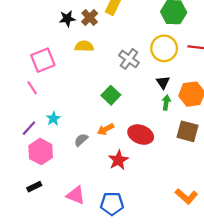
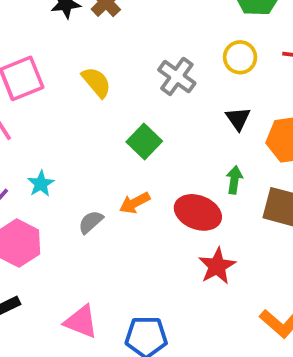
yellow semicircle: (84, 46) -> (96, 82), moved, turned 48
yellow circle: (164, 48) -> (240, 57), size x0.7
green arrow: (166, 103) -> (234, 180), moved
red star: (118, 160) -> (217, 266), moved

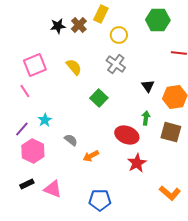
yellow circle: (240, 57) -> (119, 35), moved
orange arrow: (135, 203) -> (91, 156), moved
gray semicircle: (91, 222) -> (71, 140), turned 80
pink triangle: (81, 322) -> (53, 189), moved

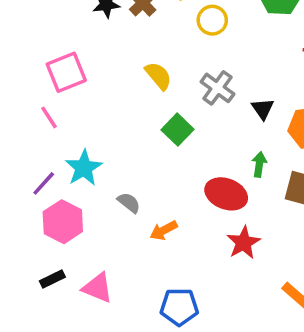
gray cross: (116, 64) -> (217, 88), moved
yellow semicircle: (74, 67) -> (158, 76), moved
cyan star: (45, 120) -> (84, 168), size x1.5

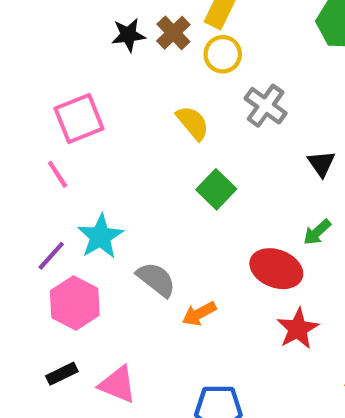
yellow circle: (212, 20) -> (223, 54), moved
gray cross: (217, 88) -> (266, 106), moved
green arrow: (259, 164) -> (317, 232), turned -140
gray semicircle: (129, 203) -> (156, 279), size x1.4

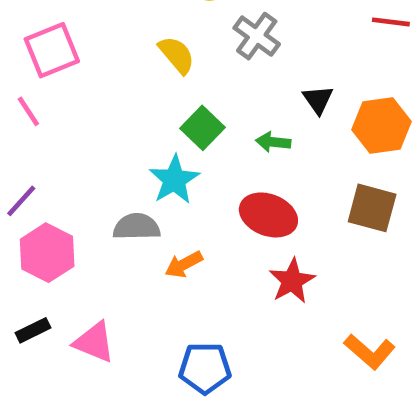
green arrow: (317, 232) -> (273, 142), moved, turned 48
cyan star: (100, 236) -> (174, 180), moved
gray semicircle: (156, 279) -> (137, 227), turned -39

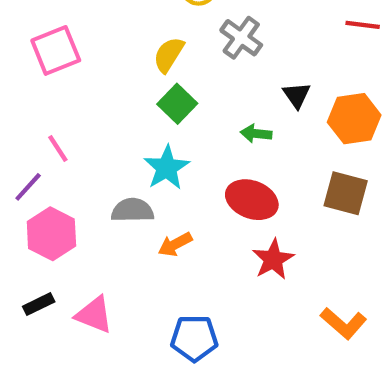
yellow semicircle: (177, 55) -> (169, 55), turned -108
pink line: (28, 111) -> (58, 148), moved
green square: (203, 128) -> (177, 104), moved

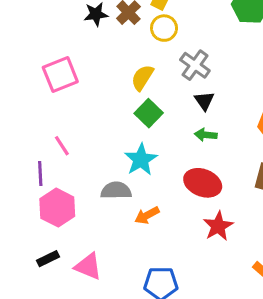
black triangle: (297, 95) -> (204, 101), moved
purple line: (28, 187) -> (40, 174), turned -45

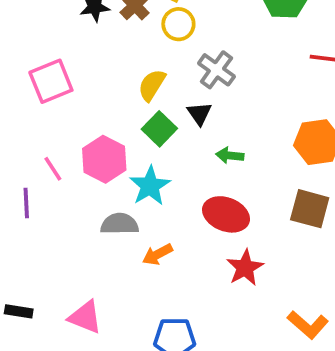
black triangle: (204, 101) -> (199, 114), moved
pink hexagon: (57, 208) -> (104, 159), moved
black rectangle: (48, 259) -> (19, 311), moved, turned 35

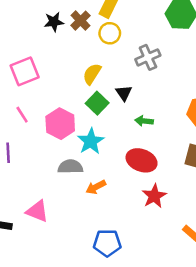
gray cross: (216, 70) -> (148, 57), moved, turned 30
pink line: (53, 169) -> (22, 115), moved
pink triangle: (85, 317) -> (37, 211), moved

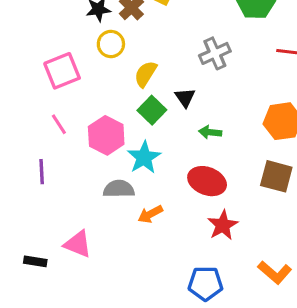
yellow circle: (110, 33) -> (111, 44), moved
blue pentagon: (107, 243) -> (205, 283), moved

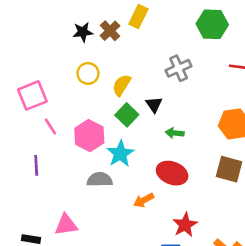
yellow circle: (111, 44) -> (88, 73), moved
pink square: (62, 71) -> (32, 95), moved
orange arrow: (150, 214) -> (144, 200), moved
red star: (223, 225) -> (185, 225), moved
pink triangle: (78, 244) -> (66, 225), turned -30

